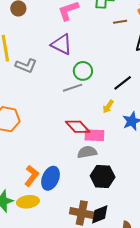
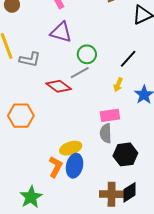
red diamond: (78, 127) -> (59, 86), moved
gray semicircle: (87, 152) -> (106, 133), turned -72
yellow ellipse: (28, 202) -> (71, 148), moved

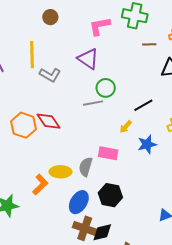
red diamond: (59, 86) -> (49, 121), moved
gray semicircle: (106, 133) -> (86, 167), moved
blue ellipse: (75, 166) -> (79, 202), moved

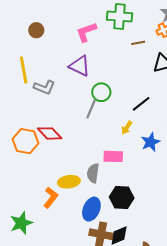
gray line: (93, 103) -> (91, 109), turned -48

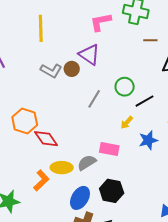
brown circle: (36, 30) -> (72, 69), moved
yellow line: (24, 70) -> (41, 28), moved
green circle: (101, 92) -> (125, 87), moved
red diamond: (50, 133) -> (46, 139), moved
gray semicircle: (93, 173) -> (87, 163), turned 42

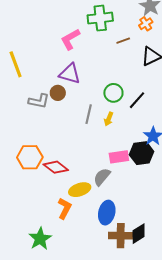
yellow arrow: (127, 123) -> (109, 119), moved
black hexagon: (112, 191) -> (142, 153), moved

